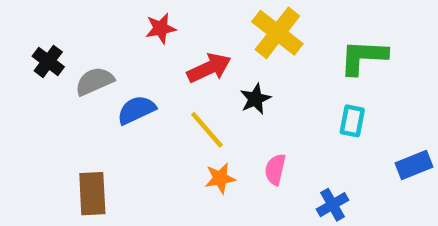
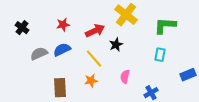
red star: (161, 28) -> (63, 25), moved
gray semicircle: (94, 81) -> (39, 54), moved
orange star: (220, 178) -> (91, 81), moved
brown rectangle: (92, 194) -> (60, 88), moved

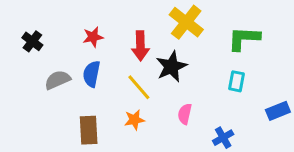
red arrow: (95, 31) -> (140, 46), turned 114
black star: (116, 45) -> (171, 67), size x1.5
blue semicircle: (62, 50) -> (92, 74), turned -54

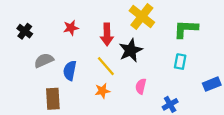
blue semicircle: (92, 74) -> (70, 71), moved
brown rectangle: (89, 130) -> (53, 99), moved

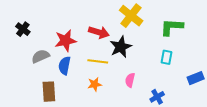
red star: (71, 28) -> (66, 41), moved, size x1.5
red arrow: (107, 35) -> (99, 32), turned -72
yellow line: (106, 66) -> (98, 61), turned -42

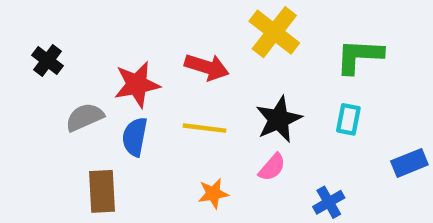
black star: (121, 47) -> (279, 119), moved
pink semicircle: (130, 80) -> (272, 167), turned -152
orange star: (95, 84) -> (213, 193), moved

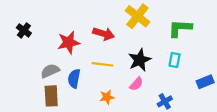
gray semicircle: (85, 117) -> (50, 71), moved
blue semicircle: (135, 137) -> (74, 78), moved

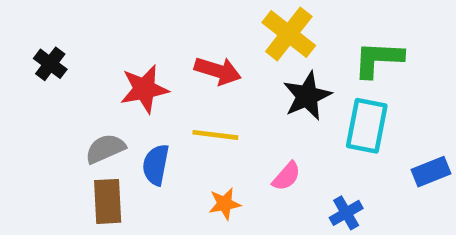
black star: (140, 60) -> (307, 96), moved
cyan rectangle: (175, 60) -> (367, 126), size x1.6

